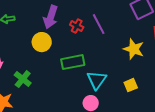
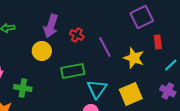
purple line: (99, 24) -> (105, 47), moved
green cross: (23, 79) -> (23, 88), turned -30
yellow square: (131, 85) -> (131, 94), size x1.6

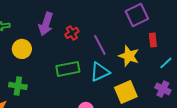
red cross: (77, 35) -> (72, 33), turned 32
yellow circle: (42, 51) -> (22, 49), moved
cyan triangle: (97, 89) -> (100, 72), moved, turned 30

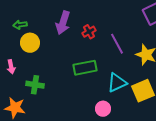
yellow circle: (22, 49) -> (30, 43), moved
cyan triangle: (100, 72) -> (117, 83), moved

